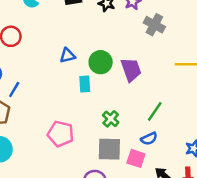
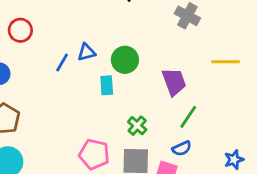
purple trapezoid: (131, 70) -> (174, 82), moved
blue line: (14, 89) -> (62, 62), moved
pink pentagon: (61, 134) -> (94, 154), moved

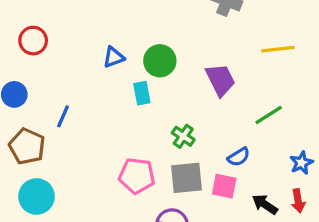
blue line: (62, 62) -> (63, 116), moved
green line: (188, 117) -> (269, 115), moved, turned 30

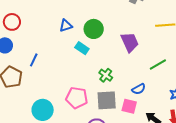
red circle: (33, 41) -> (12, 22), moved
cyan rectangle: (142, 93) -> (82, 48), turned -48
cyan circle: (37, 196) -> (43, 110), moved

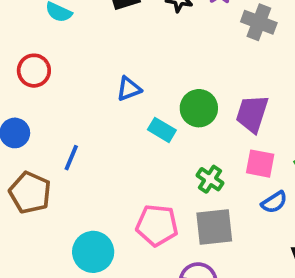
red circle: (12, 22) -> (34, 71), moved
green circle: (94, 29) -> (199, 108), moved
purple trapezoid: (130, 42) -> (252, 114), turned -135
pink square: (129, 106) -> (260, 164), moved

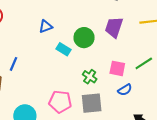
purple trapezoid: (252, 114) -> (114, 27), moved

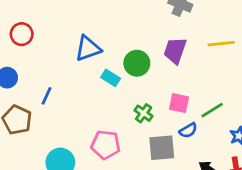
blue triangle: (46, 26) -> (88, 48), size x1.5
green line: (144, 63) -> (212, 110), moved
gray square: (92, 103) -> (162, 148), moved

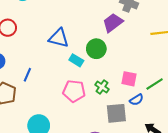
blue triangle: (88, 48) -> (59, 38), turned 35
purple trapezoid: (175, 50) -> (113, 23), moved, turned 35
pink pentagon: (106, 145) -> (74, 91), moved

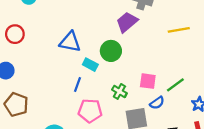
blue line: (27, 75) -> (77, 85), moved
pink pentagon: (74, 91) -> (90, 111), moved

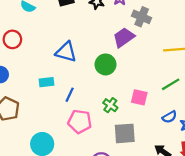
cyan rectangle: (90, 65) -> (46, 82), moved, turned -40
green line: (175, 85) -> (171, 84), moved
blue semicircle: (157, 103) -> (169, 117), moved

